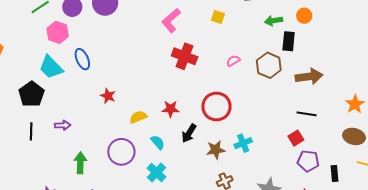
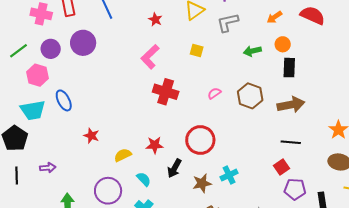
black rectangle: (289, 41) -> (289, 68), moved
cyan trapezoid: (51, 67) -> (33, 110), turned -52

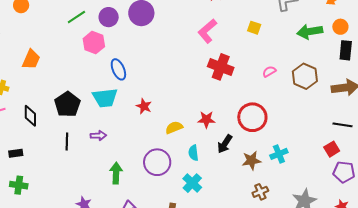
green arrow: (252, 51) -> (310, 32), size x1.4
cyan trapezoid: (33, 110) -> (105, 98), moved
cyan semicircle: (144, 179) -> (193, 153), turned -147

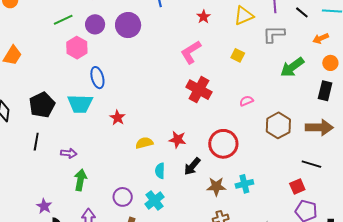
orange circle: (340, 27) -> (330, 63), moved
green arrow: (310, 32) -> (292, 67), turned -35
brown hexagon: (305, 76) -> (278, 125), moved
purple arrow: (98, 136) -> (69, 153), moved
purple circle: (157, 162) -> (123, 197), moved, size x0.7

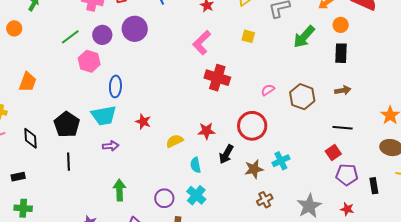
blue ellipse: (97, 78) -> (115, 86), turned 30
pink semicircle: (246, 101) -> (268, 90), moved
brown arrow: (319, 127) -> (343, 90), size x0.6
purple arrow: (69, 153) -> (111, 146), moved

